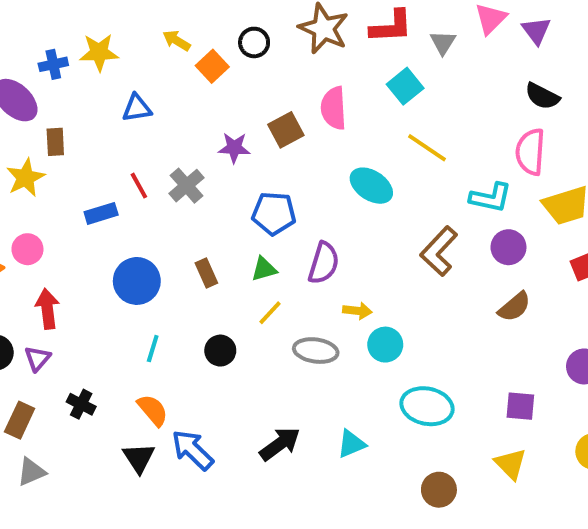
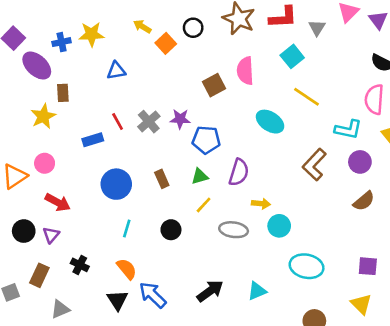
purple star: (234, 148) -> (180, 119), moved
red arrow: (47, 309) -> (58, 202), turned 125
gray triangle: (31, 472) -> (60, 309), moved

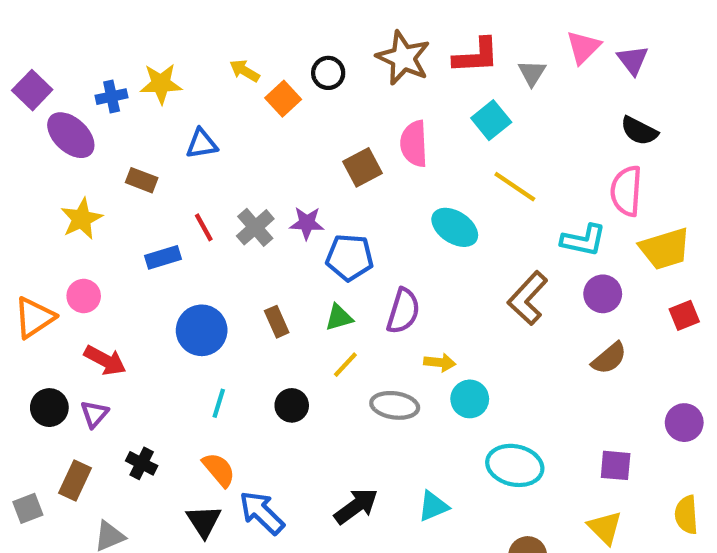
brown rectangle: (63, 93) -> (142, 180), moved, turned -66

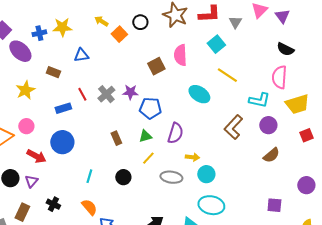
blue circle: (202, 330) -> (62, 142), moved
cyan ellipse: (515, 465) -> (211, 205), moved

